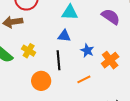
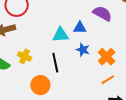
cyan triangle: (70, 12) -> (60, 35), moved
blue triangle: (64, 36) -> (80, 28), moved
orange line: (84, 79) -> (108, 80), moved

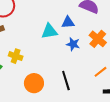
orange cross: (107, 57) -> (98, 39), moved
black line: (55, 63) -> (66, 81), moved

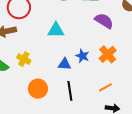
blue triangle: (68, 22) -> (64, 64), moved
cyan triangle: (49, 31) -> (56, 30), moved

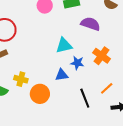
cyan triangle: (56, 30) -> (64, 45), moved
orange circle: (38, 89) -> (40, 94), moved
black line: (70, 91) -> (85, 98), moved

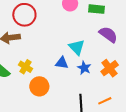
cyan triangle: (64, 45) -> (77, 47), turned 42
blue triangle: (62, 75) -> (62, 63), moved

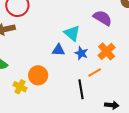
yellow cross: (26, 67) -> (20, 87), moved
orange line: (105, 101) -> (95, 72), moved

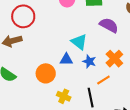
orange circle: (38, 75) -> (46, 73), moved
yellow cross: (20, 87) -> (64, 96), moved

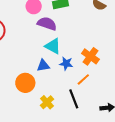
purple semicircle: (109, 25) -> (47, 24), moved
yellow cross: (64, 96) -> (47, 102), turned 32

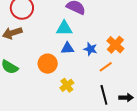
cyan triangle: (53, 46) -> (64, 28), moved, turned -36
black line: (74, 99) -> (104, 95), moved

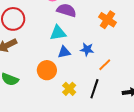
orange cross: (115, 45) -> (108, 20), moved
black line: (104, 95) -> (94, 89), moved, turned 42

